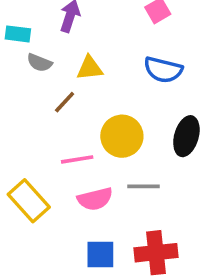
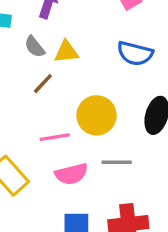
gray semicircle: (39, 63) -> (35, 47), moved, turned 30

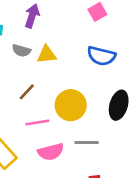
gray semicircle: (35, 47) -> (21, 51), turned -36
brown line: (43, 84) -> (27, 92), moved

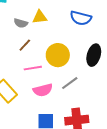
gray semicircle: (21, 51) -> (21, 23), moved
gray line: (87, 142) -> (70, 83), turned -36

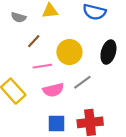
gray semicircle: (21, 23) -> (19, 17), moved

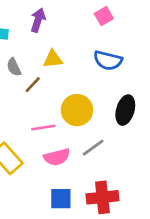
gray semicircle: (19, 17) -> (14, 67), turned 48
brown line: (34, 41) -> (33, 85), moved

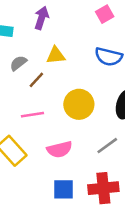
gray semicircle: (14, 67) -> (18, 63), turned 78
pink line: (43, 128) -> (32, 115), moved
gray line: (93, 148) -> (107, 146), moved

